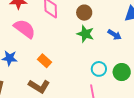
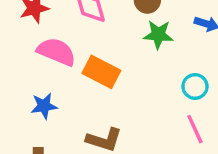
orange rectangle: (45, 61) -> (101, 72), moved, size x1.5

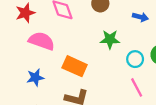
green star: (158, 35) -> (110, 39), moved
orange rectangle: (101, 72) -> (75, 66), moved

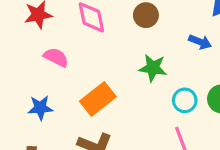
pink semicircle: (42, 41) -> (56, 57), size x0.7
orange rectangle: (75, 66) -> (98, 99), turned -70

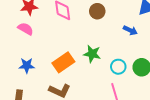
pink semicircle: (56, 57) -> (26, 29), moved
green star: (153, 68) -> (92, 54), moved

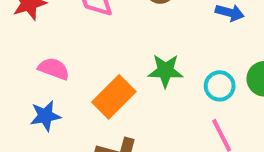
pink semicircle: (26, 29) -> (54, 69), moved

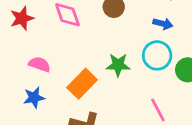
cyan circle: (220, 86) -> (157, 55), moved, size x1.4

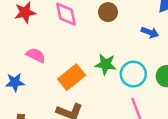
cyan circle: (157, 55) -> (133, 74), moved
blue star: (34, 98) -> (15, 82), moved

